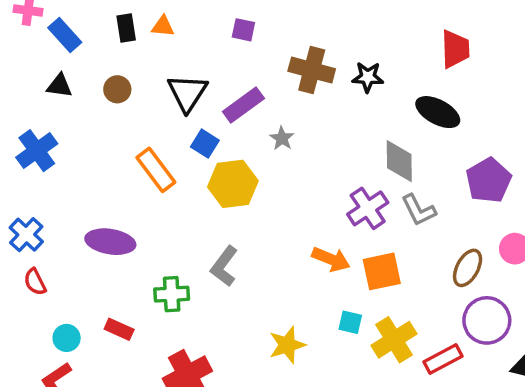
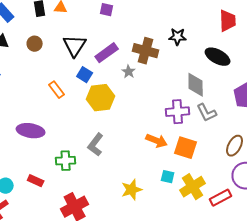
brown cross: (312, 70) -> (146, 51), moved
orange rectangle: (156, 170) -> (57, 90), size x0.7
purple cross: (368, 208) -> (178, 112), turned 30
orange square: (382, 271) -> (186, 148), turned 30

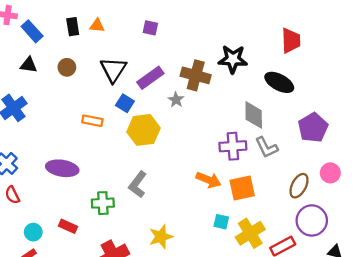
black star: (178, 37) -> (233, 59), size x1.4
orange rectangle: (57, 90) -> (92, 121), turned -42
orange square: (186, 148) -> (242, 188), turned -30
yellow star: (132, 190) -> (161, 237), moved

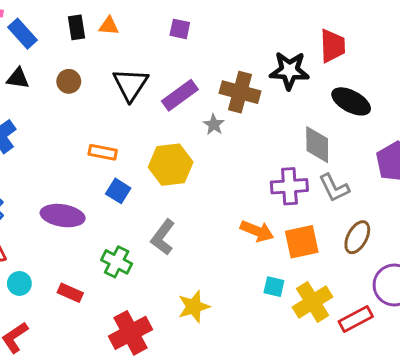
red trapezoid: (291, 41) -> (333, 46), moved
blue square: (125, 103) -> (118, 191), moved
brown ellipse: (299, 186) -> (357, 237), moved
green cross: (103, 203) -> (117, 262), turned 30
cyan circle: (33, 232) -> (19, 283), moved

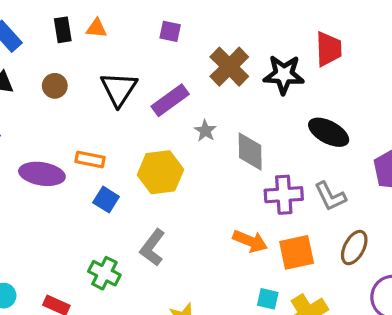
brown cross: (240, 92) -> (229, 67), moved, turned 30
black ellipse: (351, 101) -> (329, 132), moved
gray diamond: (317, 145) -> (250, 151), moved
purple ellipse: (63, 216) -> (42, 174), moved

